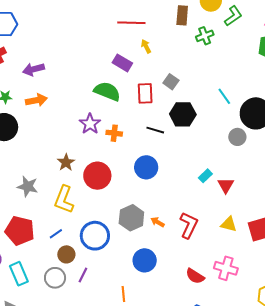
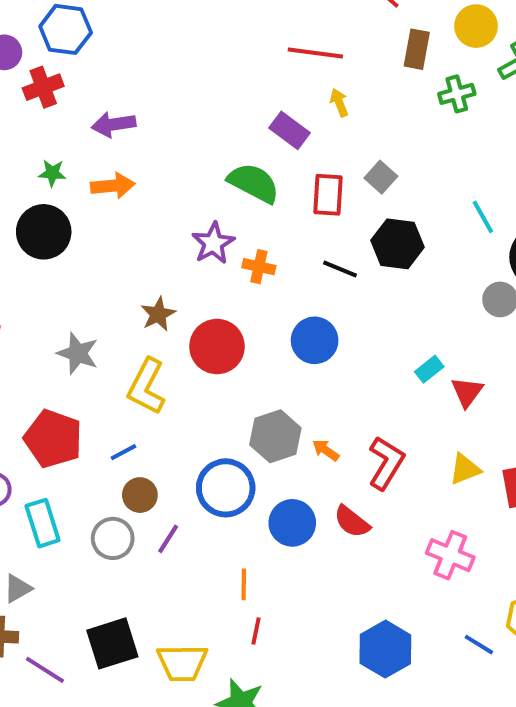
yellow triangle: (229, 224) -> (465, 469), turned -42
blue circle: (95, 236) -> (226, 488), moved
red semicircle: (195, 276) -> (352, 522), moved

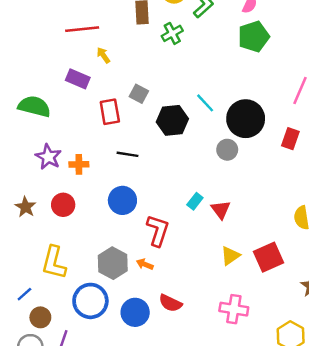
green semicircle: (254, 183) -> (34, 106), moved
black hexagon: (397, 244) -> (172, 120), moved
red circle: (217, 347) -> (63, 205), moved, size x0.7
yellow L-shape: (146, 387) -> (54, 263), moved
red L-shape: (386, 463) -> (158, 230), moved

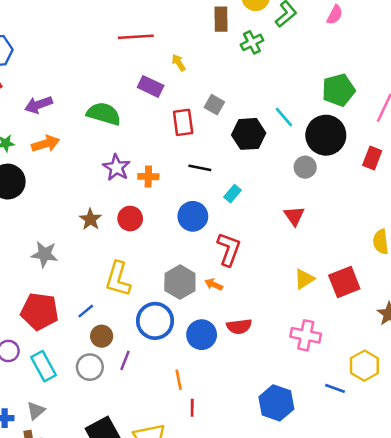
red line: (82, 29) -> (136, 37), moved
green pentagon: (254, 37) -> (338, 90), moved
cyan rectangle: (195, 201) -> (233, 194), moved
red triangle: (221, 210) -> (294, 216), moved
red semicircle: (170, 303) -> (239, 326), turned -35

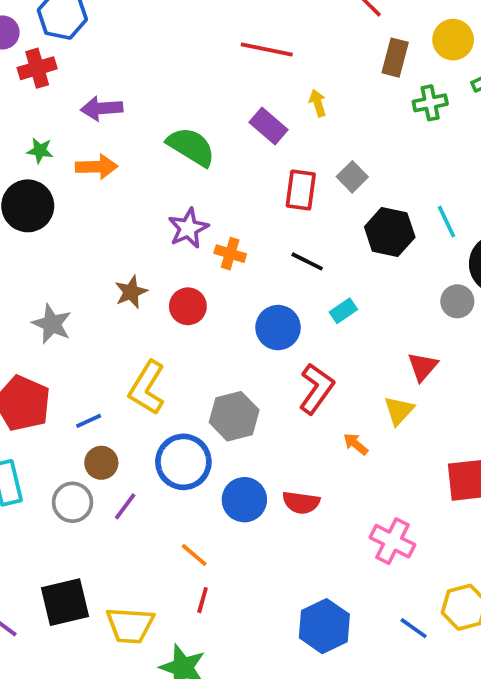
yellow triangle: (304, 279) -> (399, 411), moved, turned -30
orange arrow: (214, 284) -> (356, 444), moved
orange line: (179, 380) -> (194, 555), turned -54

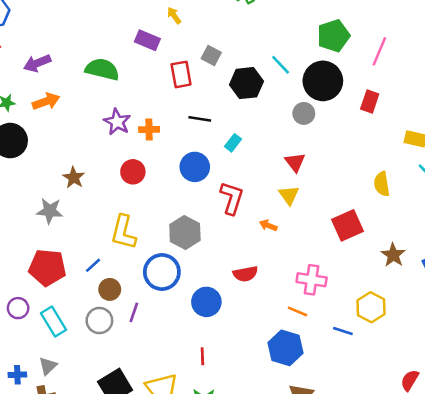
brown star: (131, 292) -> (74, 178), moved
blue circle: (244, 500) -> (206, 302), moved
orange line: (194, 555) -> (297, 311), moved

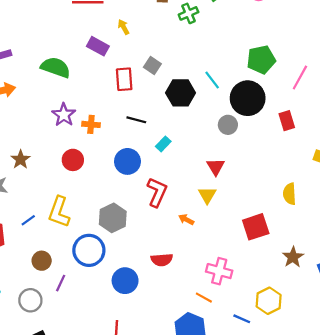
red rectangle: (370, 101) -> (287, 121), turned -42
blue line: (93, 265) -> (28, 220), moved
gray circle: (99, 321) -> (30, 300), moved

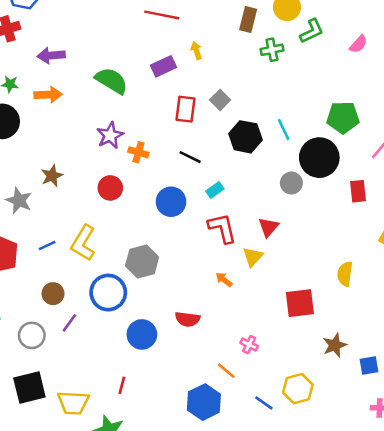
purple rectangle: (98, 46) -> (163, 66), turned -65
red L-shape: (157, 192) -> (222, 228), moved, turned -48
pink cross: (219, 271) -> (249, 345), size x0.6

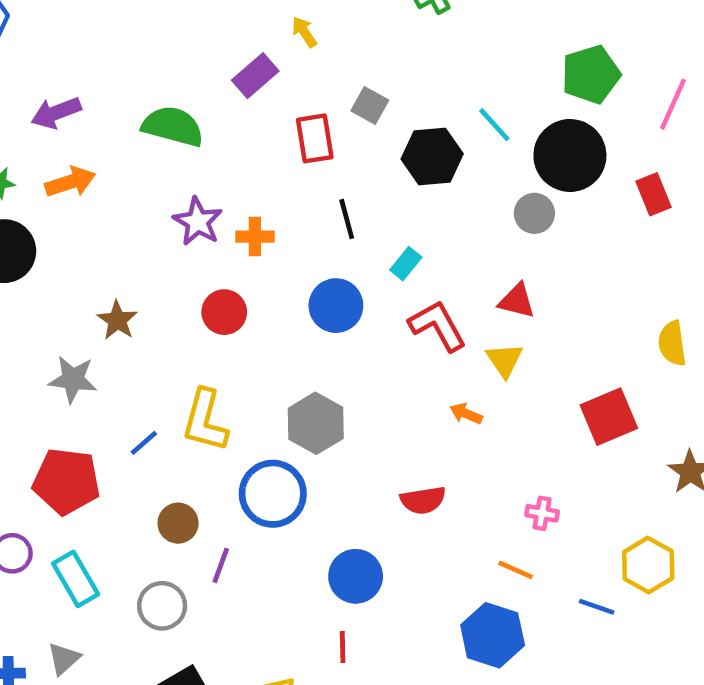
black line: (190, 157) -> (347, 219), turned 65
red triangle: (268, 227) -> (517, 301), turned -40
blue circle: (142, 334) -> (356, 576), moved

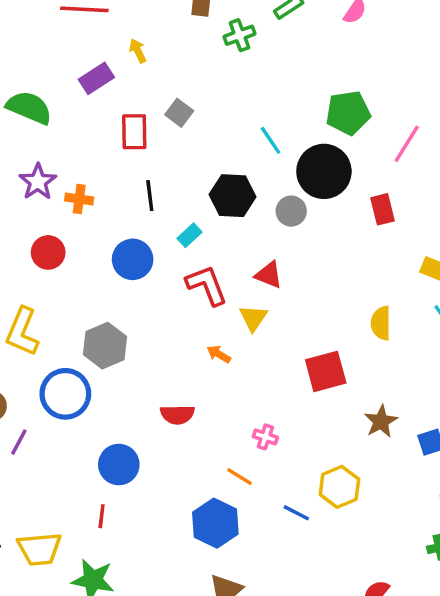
black hexagon: (432, 156) -> (233, 196), moved

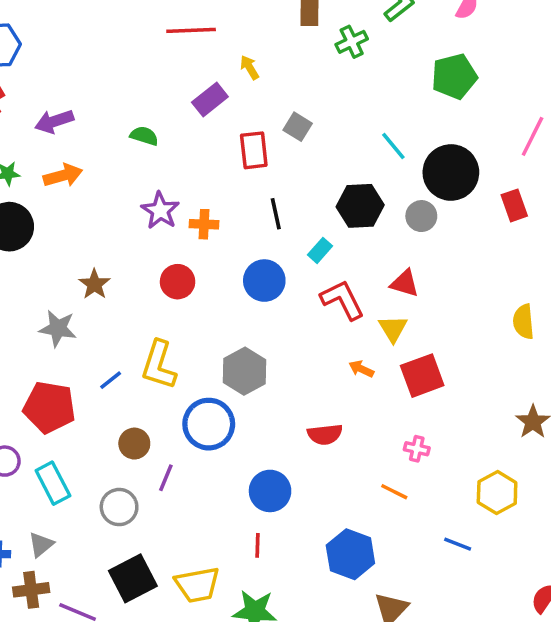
green semicircle: (29, 108) -> (144, 136), size x0.6
green pentagon: (348, 113) -> (454, 76), moved
red square: (326, 371) -> (422, 376), moved
blue line: (296, 513) -> (458, 544), moved
blue hexagon: (215, 523) -> (350, 554), moved

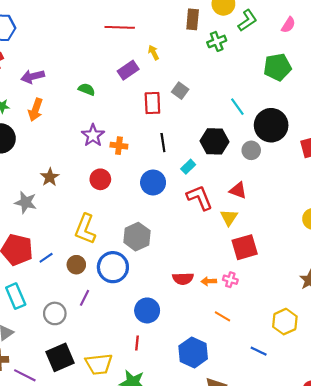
orange arrow: (63, 175) -> (35, 110), turned 120
orange arrow: (361, 369) -> (209, 281), moved, turned -32
blue line: (111, 380) -> (46, 258), moved
brown circle: (134, 444) -> (76, 265), moved
pink cross: (417, 449) -> (230, 280), moved

